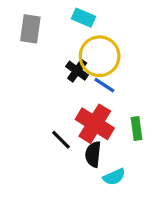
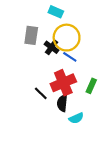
gray rectangle: (30, 29) -> (31, 35), moved
red cross: (95, 124) -> (63, 83), turned 35
green rectangle: (137, 129) -> (91, 86), turned 32

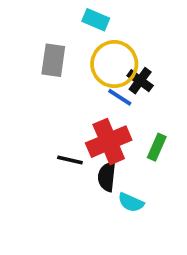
black cross: (52, 47) -> (140, 81), moved
black line: (41, 93) -> (70, 160), turned -32
cyan semicircle: (76, 118) -> (131, 202), turned 48

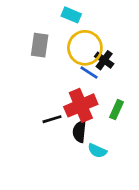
black line: (70, 160) -> (52, 119), turned -30

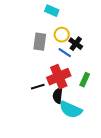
gray rectangle: (40, 45) -> (40, 42), moved
yellow circle: (85, 48) -> (62, 35), size x0.6
cyan semicircle: (97, 151) -> (71, 110), size x1.6

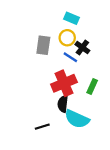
cyan rectangle: (52, 11) -> (72, 18), moved
black line: (38, 87) -> (42, 127), moved

